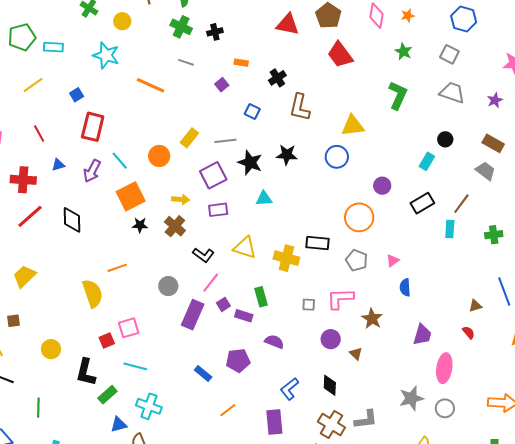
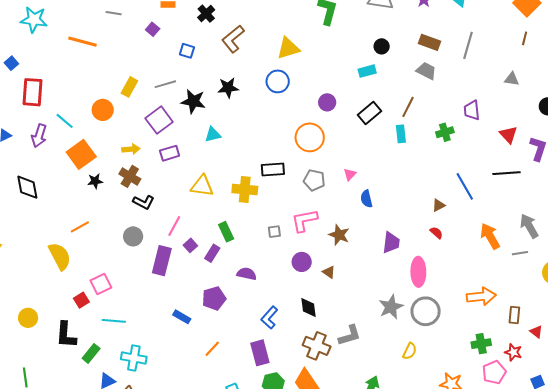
brown L-shape: (300, 107) -> (233, 39), turned 48
cyan rectangle: (427, 161) -> (367, 71), turned 54
black L-shape: (203, 255) -> (144, 202), moved
purple rectangle: (244, 316) -> (212, 253), turned -66
gray circle: (445, 408) -> (426, 311), size x1.5

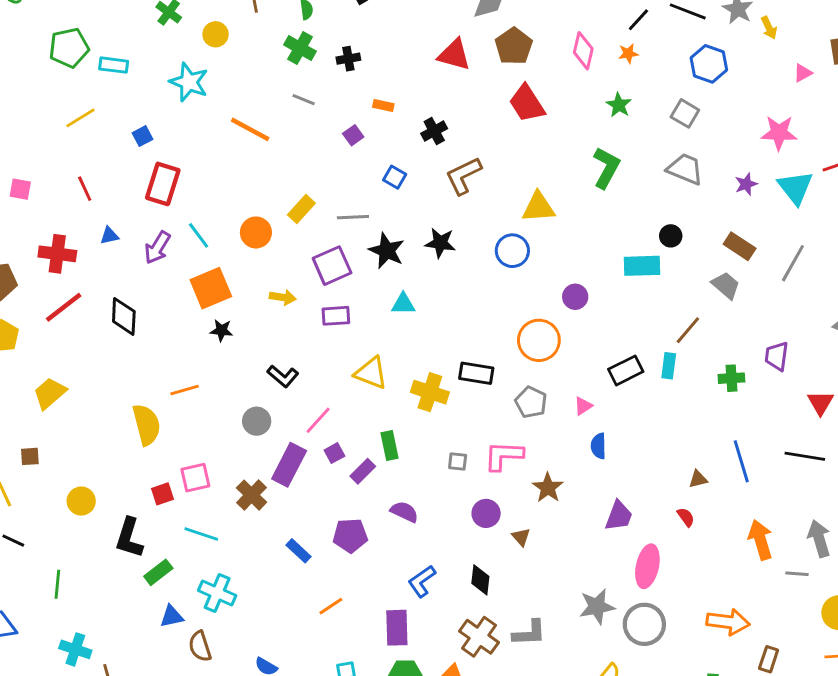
cyan rectangle: (367, 71) -> (642, 266), size x1.4
black rectangle: (369, 113) -> (626, 370), moved
brown cross: (130, 176) -> (252, 495), moved

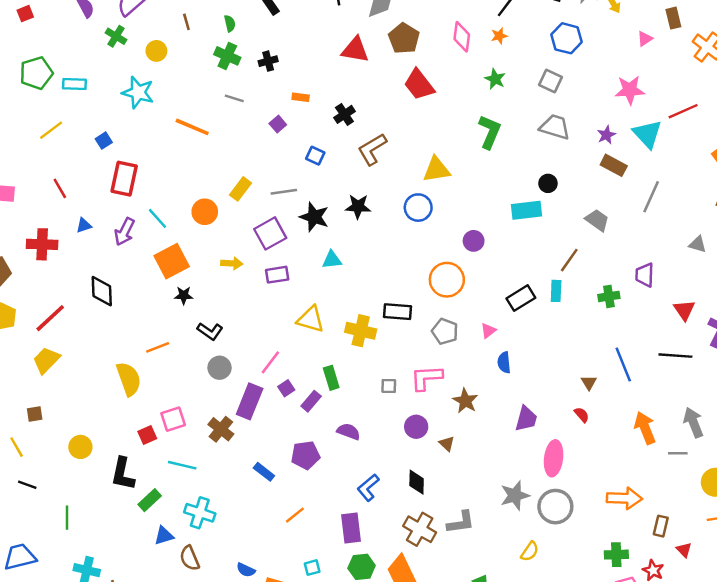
brown rectangle: (740, 246) -> (614, 165), moved
red line: (64, 307) -> (50, 318), moved
black L-shape: (283, 376) -> (210, 331), moved
brown triangle: (698, 479) -> (589, 382), turned -42

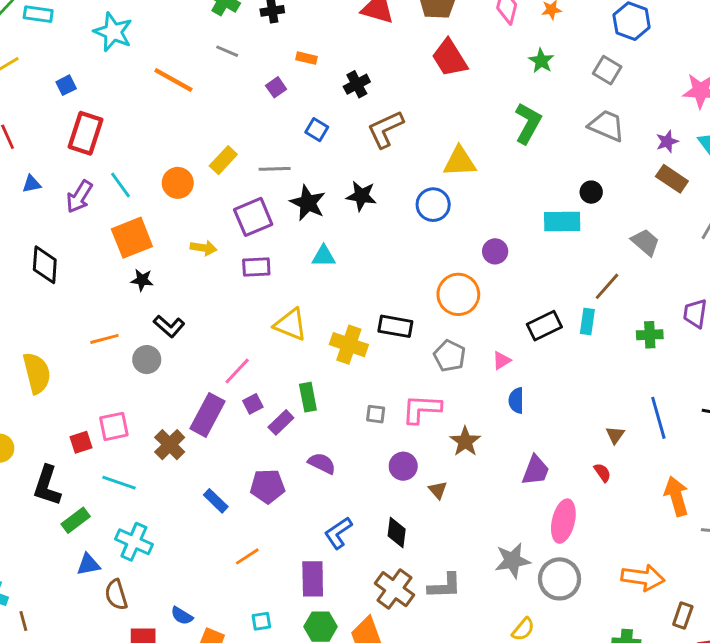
gray circle: (220, 368) -> (147, 360), moved
yellow semicircle: (129, 379) -> (37, 373), moved

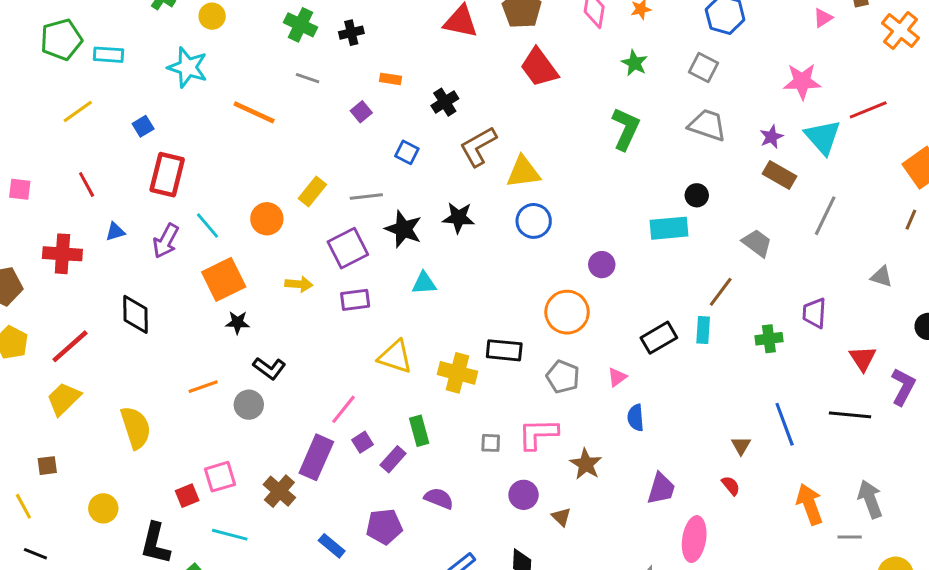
yellow triangle: (460, 162) -> (523, 172), moved

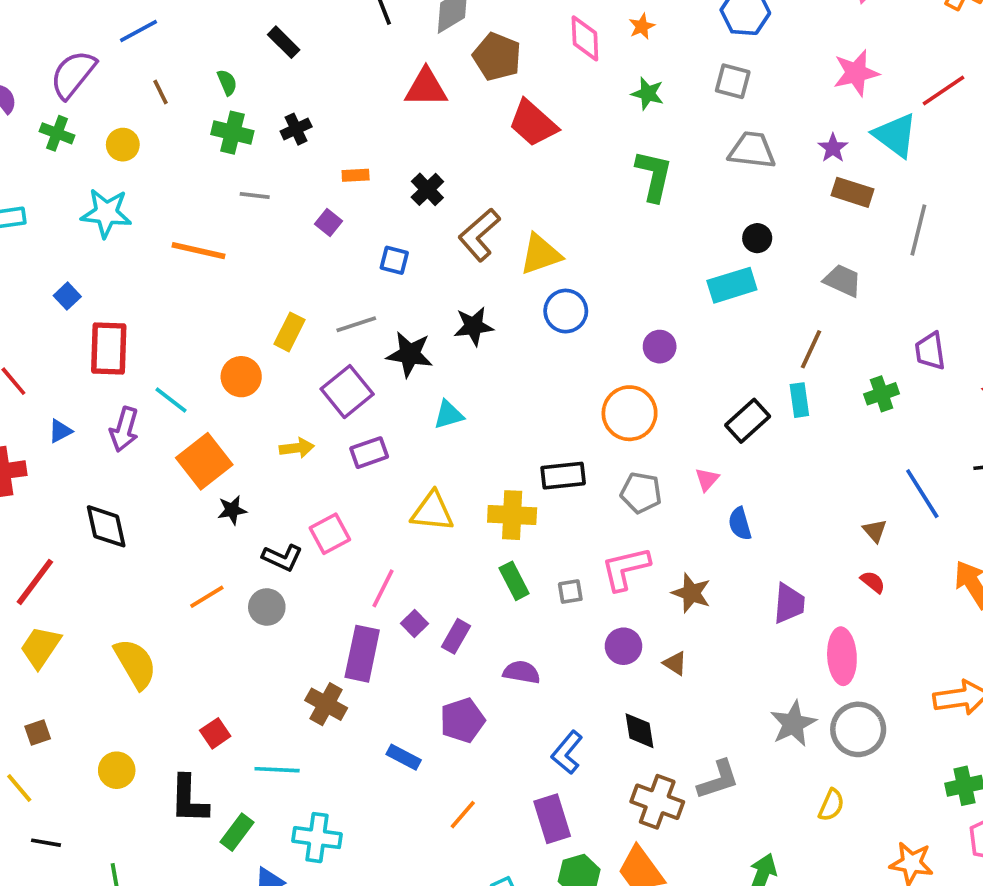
green rectangle: (419, 431) -> (514, 581), moved
pink square: (220, 477) -> (330, 534), moved

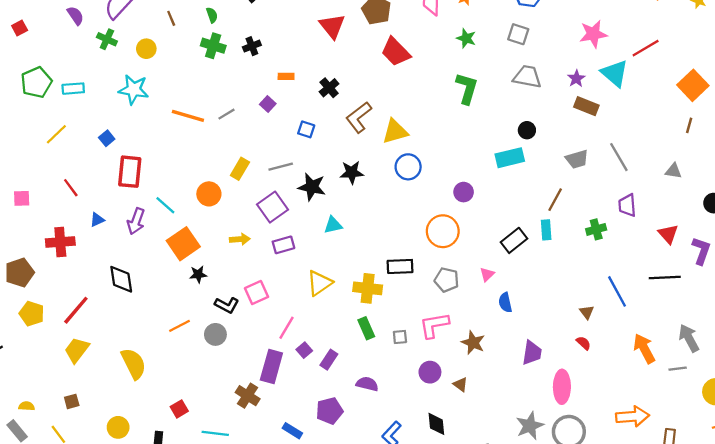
red triangle: (426, 88) -> (332, 26), turned 48
gray line: (255, 195) -> (227, 114), moved, turned -42
gray line: (918, 230) -> (619, 157), moved, turned -48
gray trapezoid: (843, 281) -> (577, 159), turned 135
yellow triangle: (432, 511) -> (319, 283), turned -44

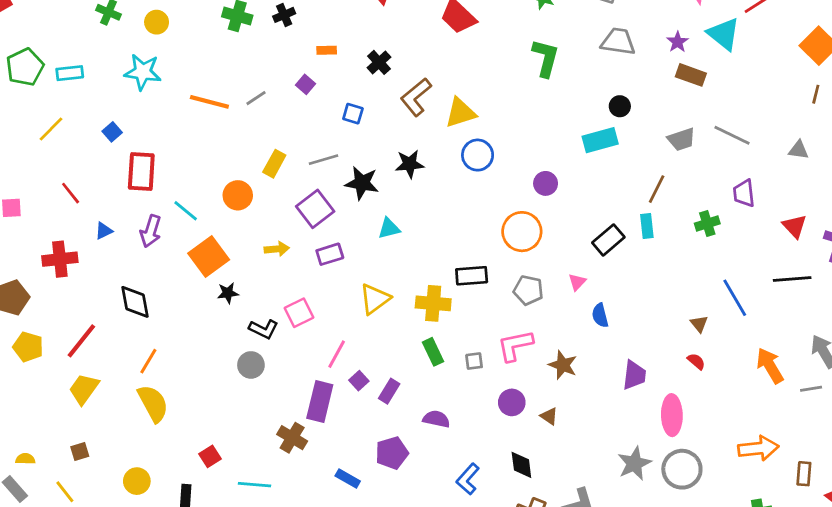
gray line: (619, 157) -> (732, 135), turned -32
orange line: (179, 326) -> (148, 361), moved, turned -30

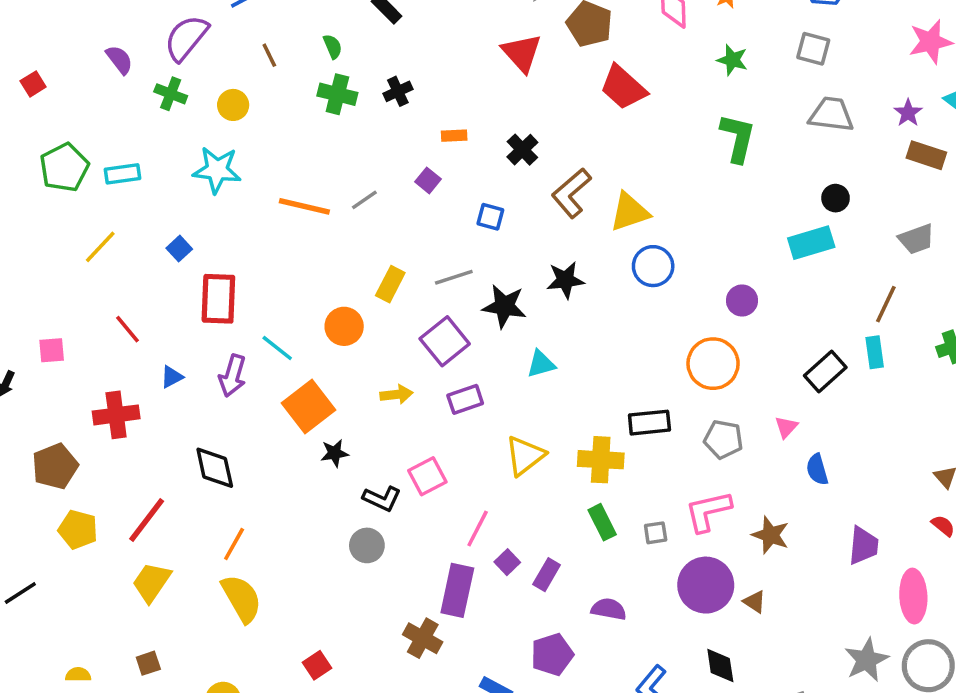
purple circle: (512, 402) -> (706, 585), size x1.6

